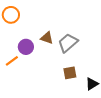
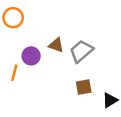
orange line: (12, 61) -> (14, 73), turned -40

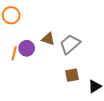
orange line: (14, 73) -> (14, 53), moved

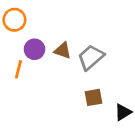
purple circle: (27, 48) -> (35, 49), moved

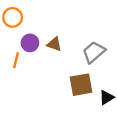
gray trapezoid: (91, 57) -> (94, 52), moved
brown square: (93, 97) -> (81, 85), size x1.5

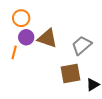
orange circle: (13, 17) -> (21, 18), moved
brown triangle: (54, 44) -> (47, 38), size x1.5

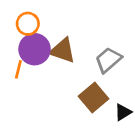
purple circle: (26, 37) -> (34, 49), size x1.5
brown square: (71, 74) -> (94, 97), turned -30

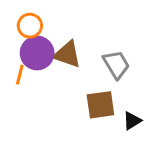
gray trapezoid: (108, 60) -> (116, 65), turned 100
brown square: (94, 97) -> (100, 105), turned 32

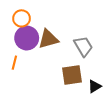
brown triangle: (67, 54) -> (48, 39), turned -35
orange line: (20, 75) -> (14, 63), moved

